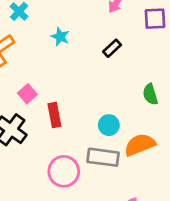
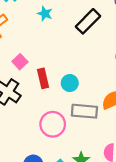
black rectangle: (112, 48) -> (88, 21), size x1.6
cyan circle: (109, 125) -> (70, 83), moved

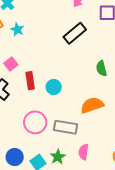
cyan star: (45, 14) -> (17, 29), moved
gray rectangle: (84, 111) -> (66, 127), moved

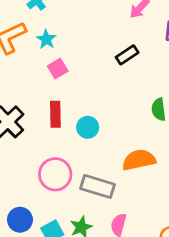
black rectangle: (75, 33) -> (127, 55), size x0.7
pink square: (11, 64) -> (58, 69), moved

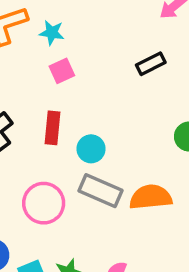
cyan star: (46, 39) -> (52, 33), turned -30
gray rectangle: (98, 186) -> (101, 191), moved

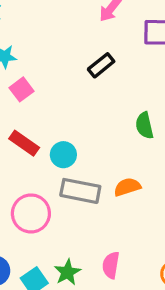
red rectangle: (52, 128) -> (24, 143), turned -48
orange semicircle: (151, 197) -> (127, 187), size x0.7

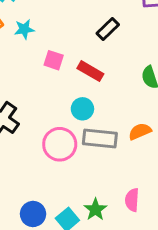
pink square: (21, 89) -> (54, 60), moved, turned -30
red rectangle: (24, 143) -> (90, 71), moved
pink circle: (31, 213) -> (60, 144), moved

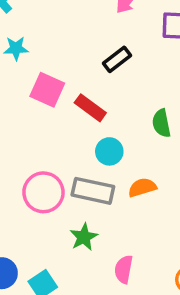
pink square: (54, 60) -> (47, 90), size x1.4
cyan circle: (82, 109) -> (109, 151), moved
green star: (95, 210) -> (84, 237), moved

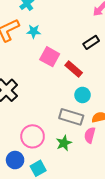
pink circle: (43, 192) -> (33, 136), moved
pink semicircle: (124, 269) -> (90, 135), moved

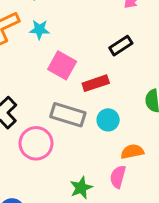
red rectangle: (74, 69) -> (96, 83), turned -60
gray rectangle: (71, 117) -> (68, 115), moved
pink circle: (33, 136) -> (36, 143), moved

